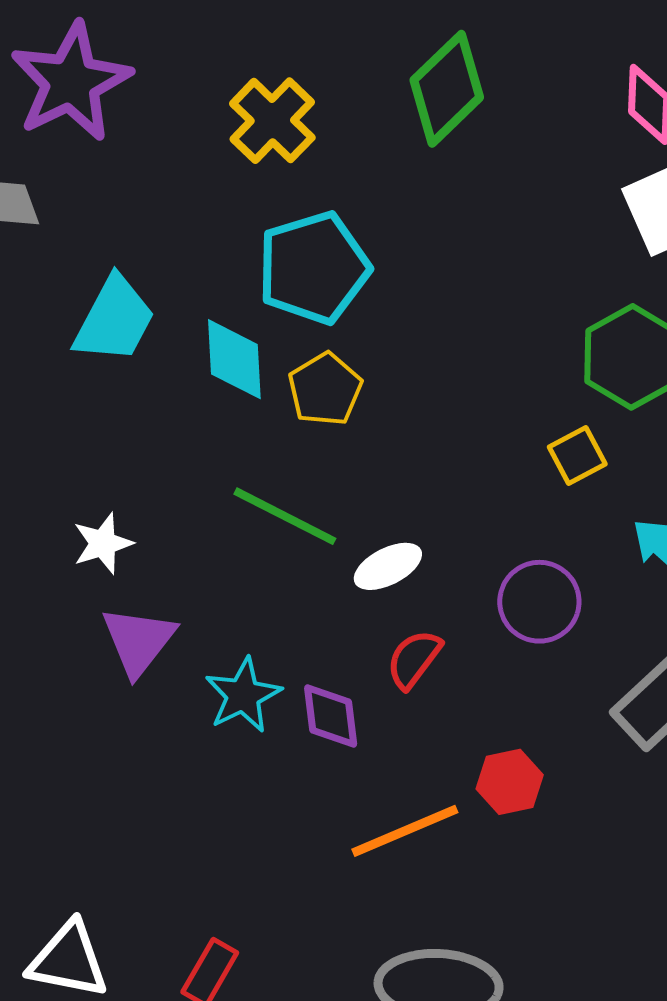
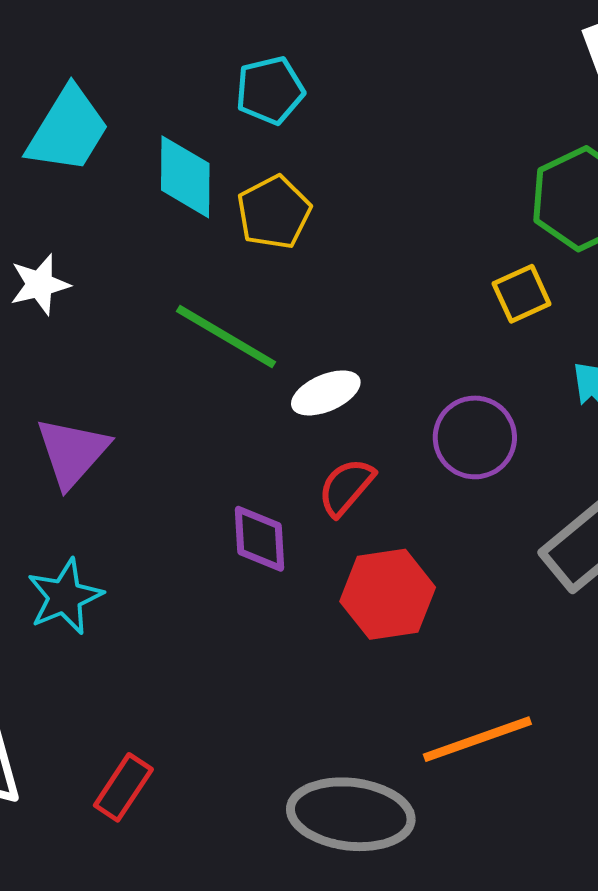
cyan pentagon: (314, 268) -> (270, 90), size x0.6
white star: (103, 543) -> (40, 284), moved
cyan star: (243, 695) -> (65, 597), moved
red hexagon: (510, 782) -> (388, 594), moved, size x1.4
orange line: (405, 831) -> (477, 739), moved

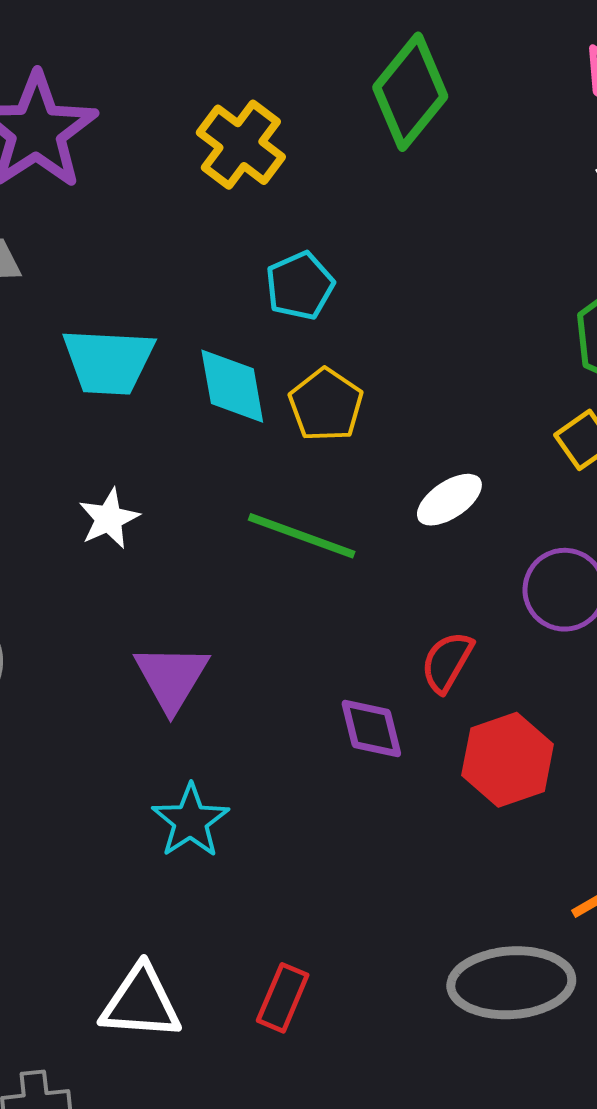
cyan trapezoid: (68, 130) -> (108, 361), turned 72
white ellipse: (326, 393) -> (449, 500), moved

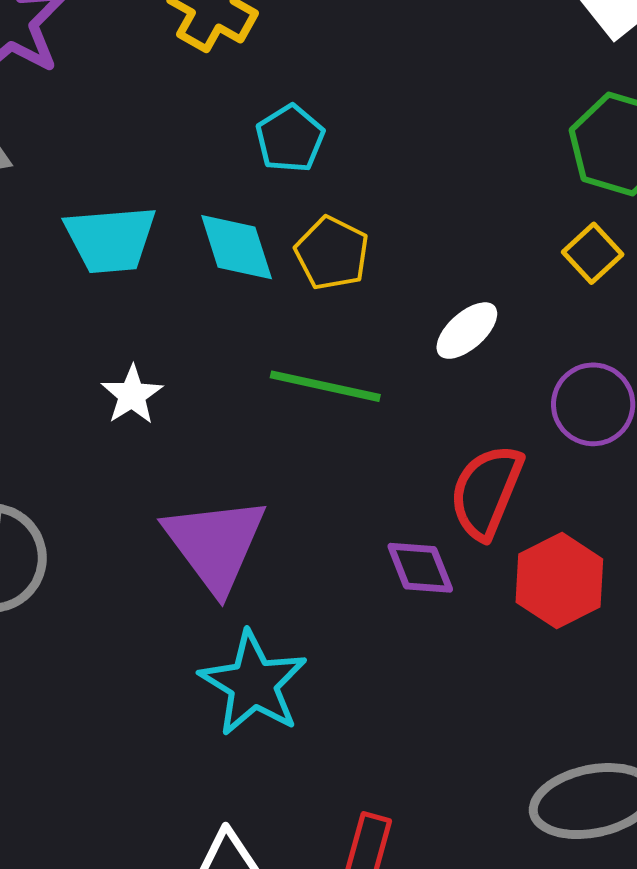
red semicircle: (447, 662) -> (486, 492), size x1.5
purple triangle: (171, 677) -> (215, 544), size x1.4
cyan star: (190, 821) -> (253, 684), size x1.4

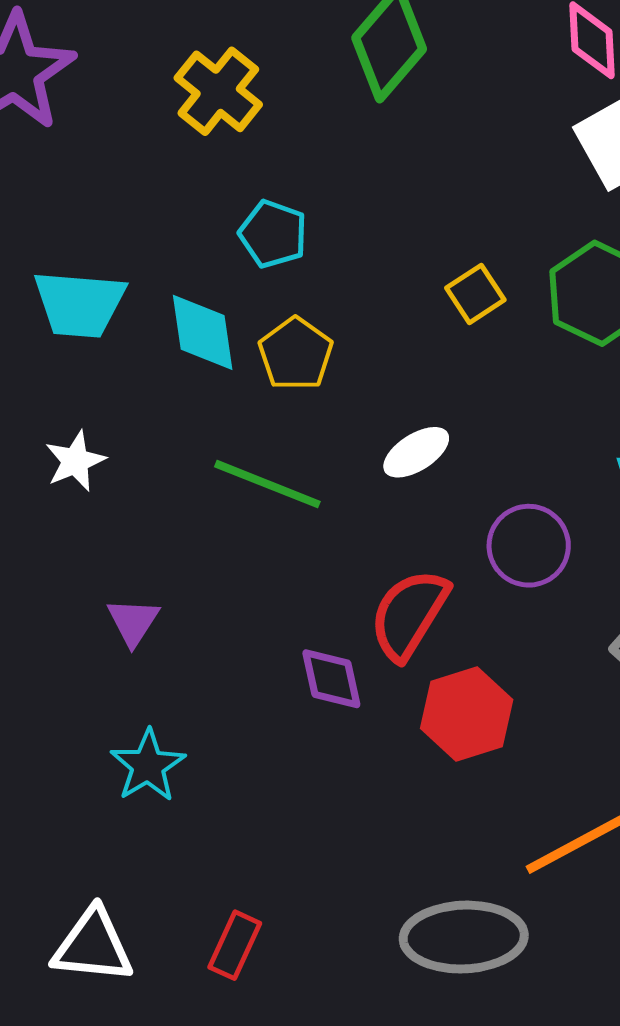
cyan pentagon: (290, 139) -> (273, 234), turned -30
yellow square: (593, 253) -> (475, 294), moved
purple triangle: (215, 544) -> (133, 622), size x0.5
cyan star: (253, 684) -> (148, 766), size x0.7

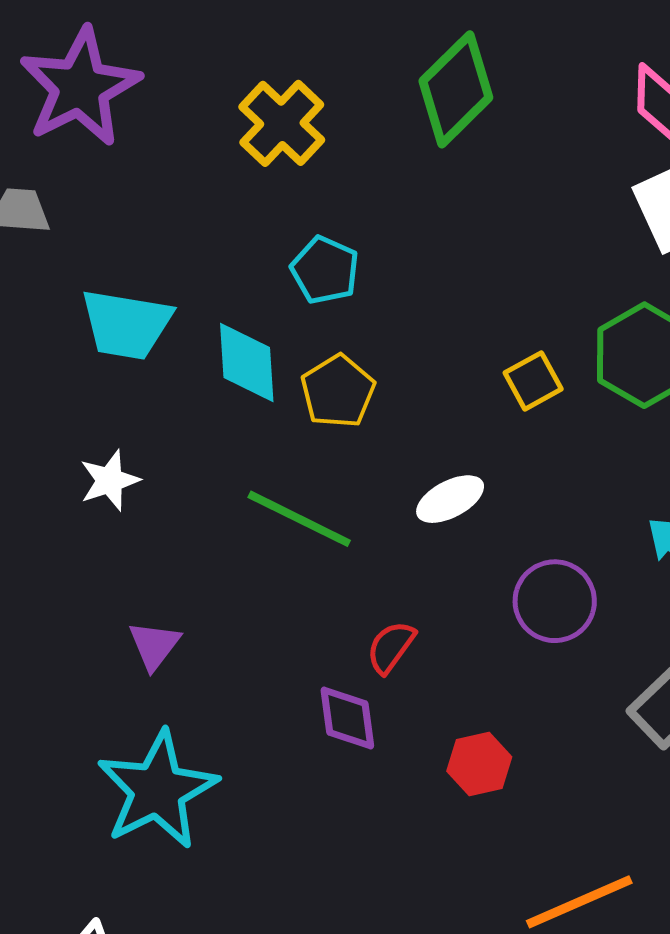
yellow square: (475, 294) -> (533, 381), moved
red semicircle: (409, 614) -> (391, 647), moved, size x0.6
red hexagon: (467, 714) -> (479, 764), size x0.7
cyan star: (148, 766) -> (157, 790), size x1.6

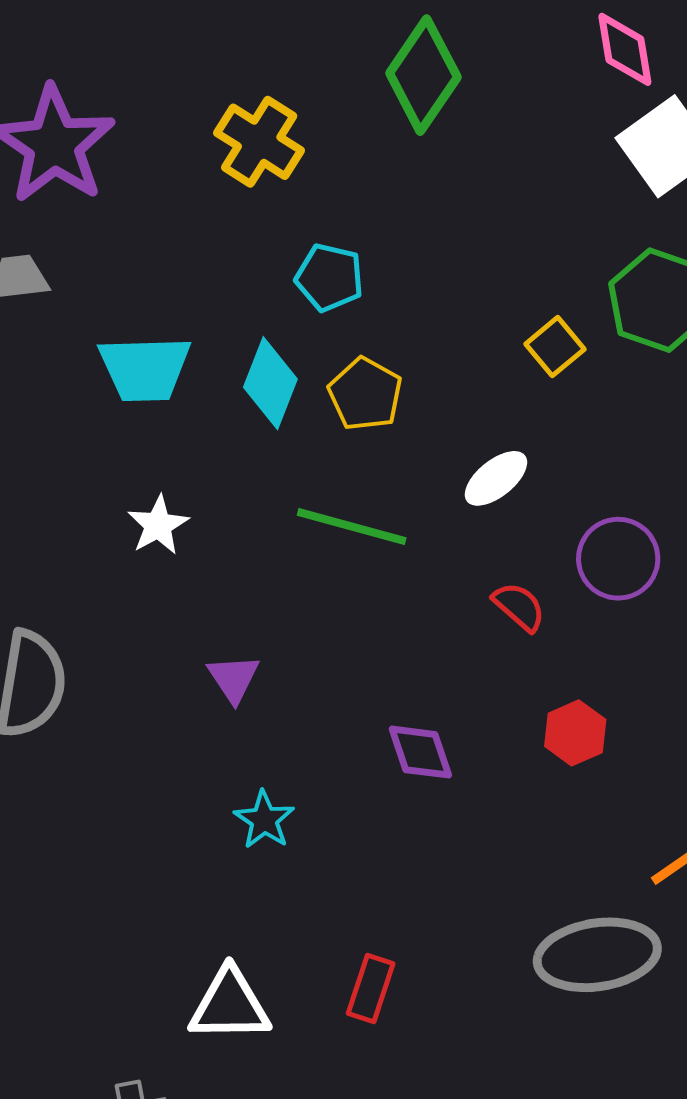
cyan diamond: (247, 362) -> (270, 383), turned 36
red semicircle: (391, 647) -> (519, 607), moved, turned 106
purple diamond: (347, 718) -> (420, 752), moved
cyan star: (157, 790) -> (264, 820), size x0.5

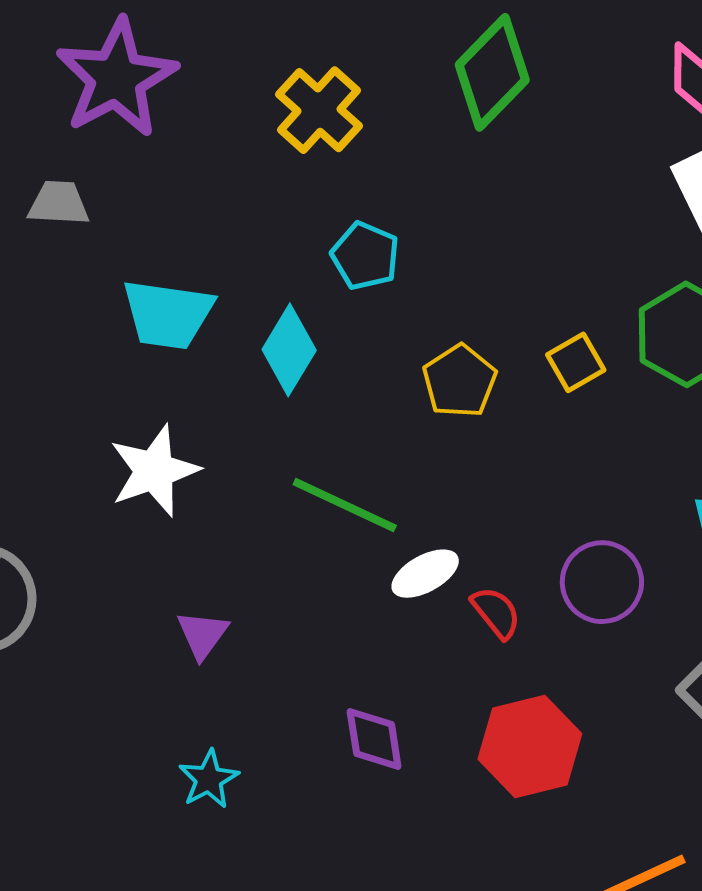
yellow pentagon: (365, 394) -> (460, 381), moved
white ellipse: (496, 478) -> (425, 574), moved
white star: (158, 525) -> (154, 471), size x1.5
red hexagon: (575, 733) -> (530, 746), size x1.6

